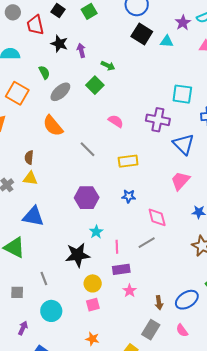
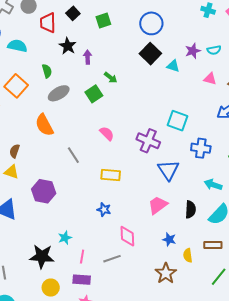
purple hexagon: (87, 198) -> (44, 191), moved

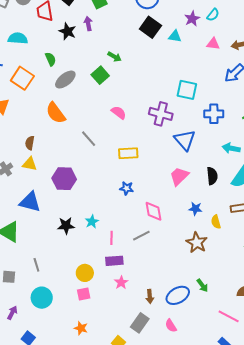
cyan semicircle: (214, 50) -> (213, 15), turned -32
purple arrow: (88, 57) -> (88, 24), moved
black star: (42, 256) -> (66, 226), moved, size x0.7

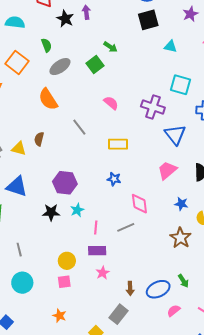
black square: (150, 27) -> (148, 20), turned 35
cyan triangle: (175, 36) -> (171, 46), moved
brown semicircle: (30, 143) -> (39, 139), moved
purple hexagon: (64, 179) -> (65, 183), moved
pink semicircle: (171, 326) -> (174, 311), moved, turned 80

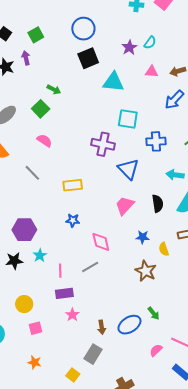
cyan triangle: (171, 46) -> (113, 82), size x1.6
pink semicircle: (111, 103) -> (44, 141), moved
yellow circle: (67, 261) -> (24, 304), moved
pink semicircle: (174, 311) -> (156, 350), moved

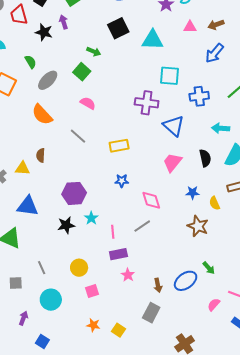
black square: (88, 58) -> (118, 28), moved
yellow square: (73, 375) -> (119, 330), moved

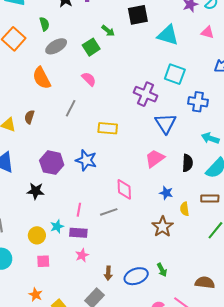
gray line: (78, 136) -> (71, 108), turned 60
blue star: (122, 181) -> (86, 160), moved, size x1.5
cyan star: (91, 218) -> (57, 226), moved

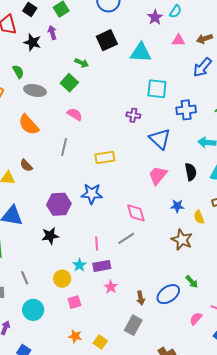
gray ellipse: (56, 46) -> (35, 90), turned 55
purple cross: (146, 94) -> (133, 115), size x0.6
brown semicircle: (29, 117) -> (26, 165), turned -48

